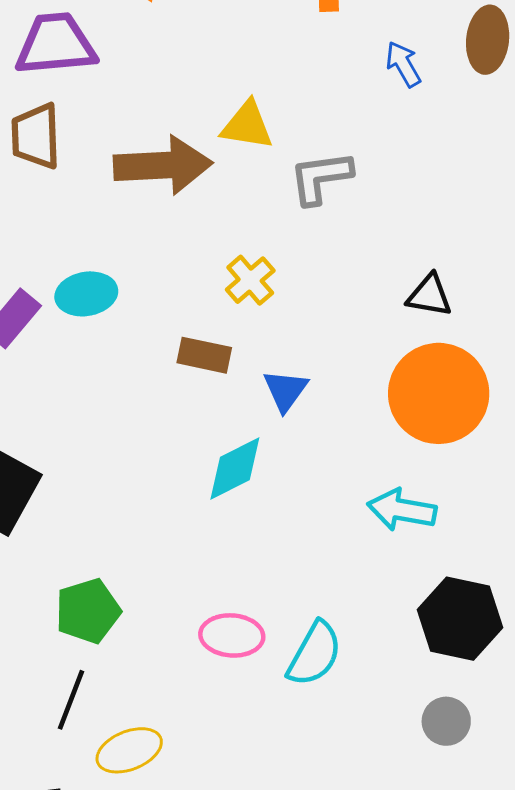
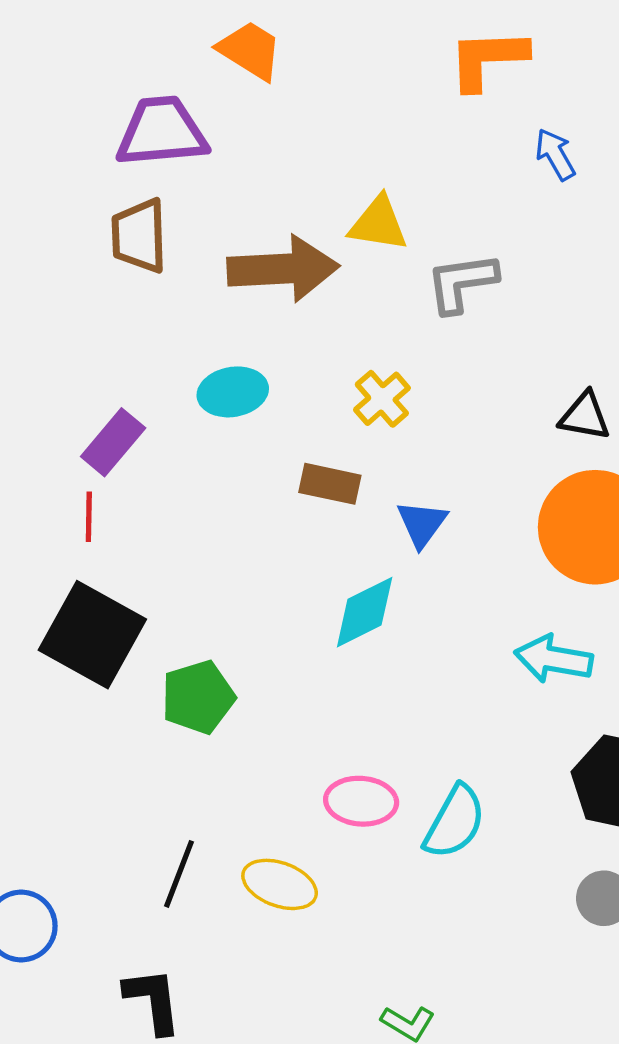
cyan ellipse: (86, 294) -> (233, 392), moved
green pentagon: (88, 611) -> (198, 697), moved
yellow ellipse: (129, 750) -> (280, 884), moved, turned 42

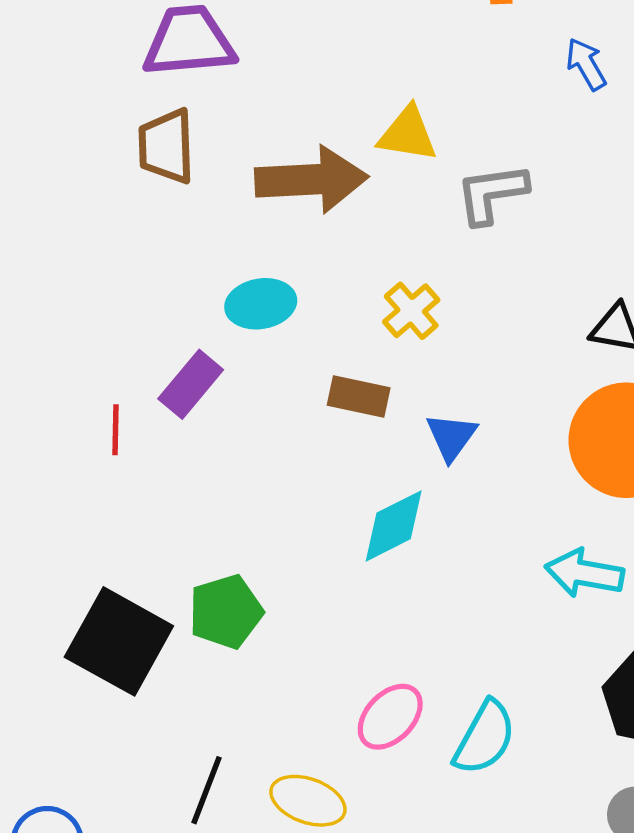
purple rectangle: (113, 442) -> (191, 384), moved
black square: (92, 635) -> (119, 641), moved
pink ellipse: (361, 801) -> (390, 717), turned -50

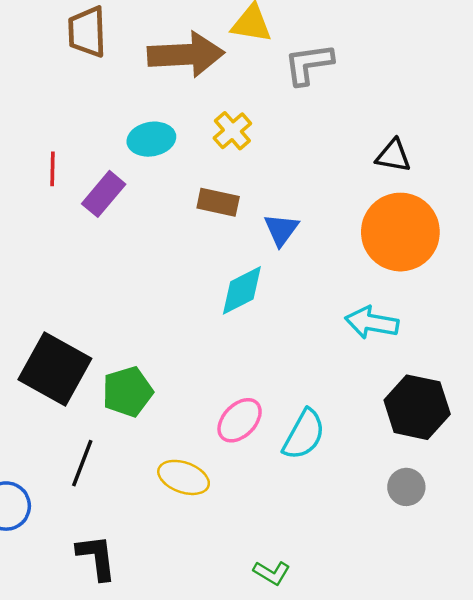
yellow cross: (411, 311) -> (232, 131), moved
red line: (115, 430) -> (52, 169), moved
green pentagon: (226, 612) -> (128, 392), moved
black line: (206, 790) -> (82, 463), moved

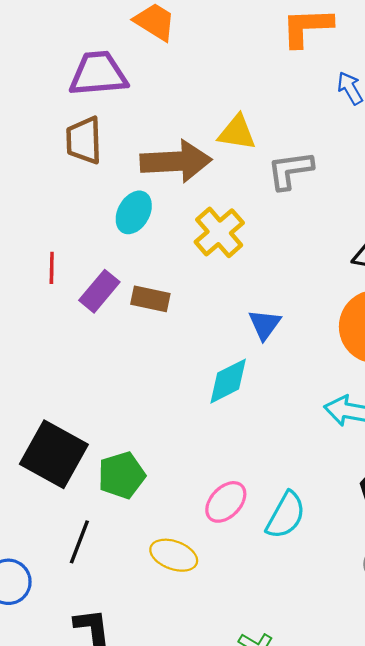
yellow cross: (232, 131) -> (219, 232), size x1.4
cyan ellipse: (151, 139) -> (134, 212), moved, turned -51
brown rectangle: (218, 202) -> (150, 299), moved

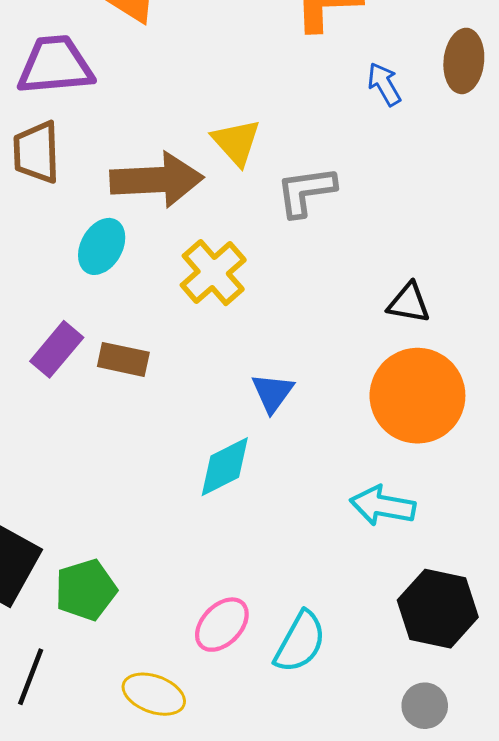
yellow triangle: (237, 133) -> (236, 142), turned 39

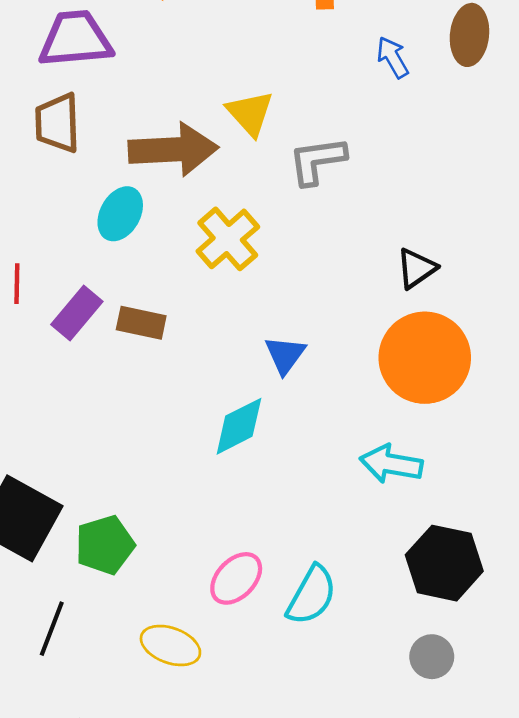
black triangle: (409, 303) -> (416, 268), turned -45

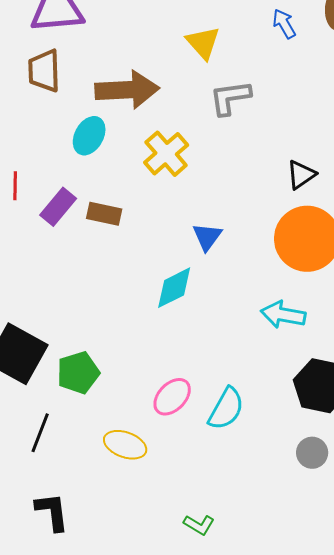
yellow triangle: (250, 113) -> (203, 43), moved

